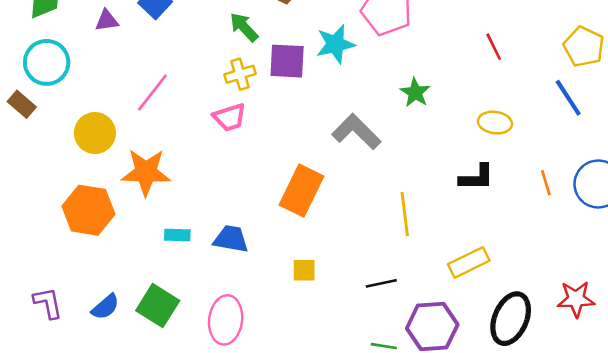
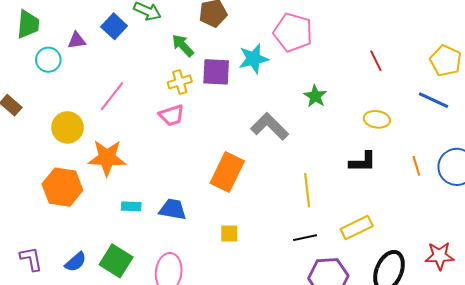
cyan circle: (47, 62) -> (48, 60), moved, size x0.7
blue line: (568, 98) -> (433, 100), turned -32
black line: (381, 283) -> (305, 238), moved

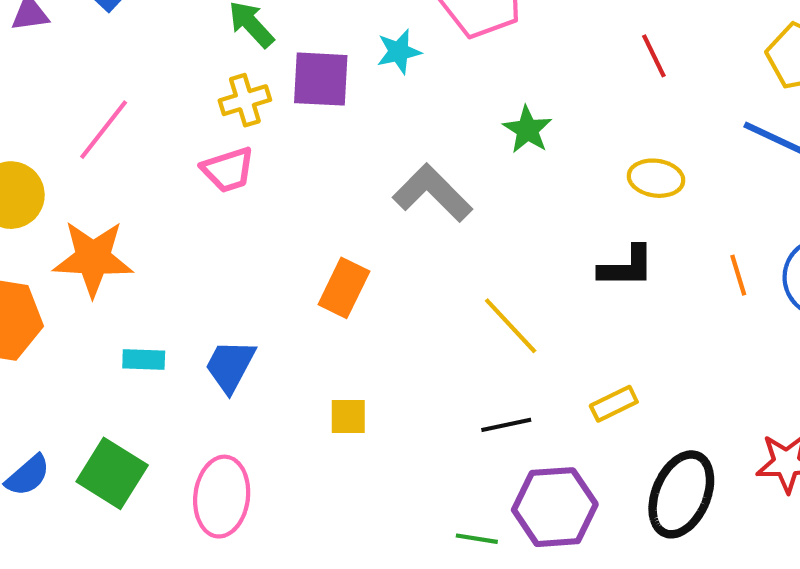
cyan star: (254, 59) -> (399, 52), size x0.7
orange rectangle: (227, 172) -> (344, 288), size x0.7
yellow line: (307, 190) -> (511, 326), turned -36
blue trapezoid: (173, 209) -> (230, 366), turned -72
yellow rectangle: (357, 228) -> (614, 404), size x0.7

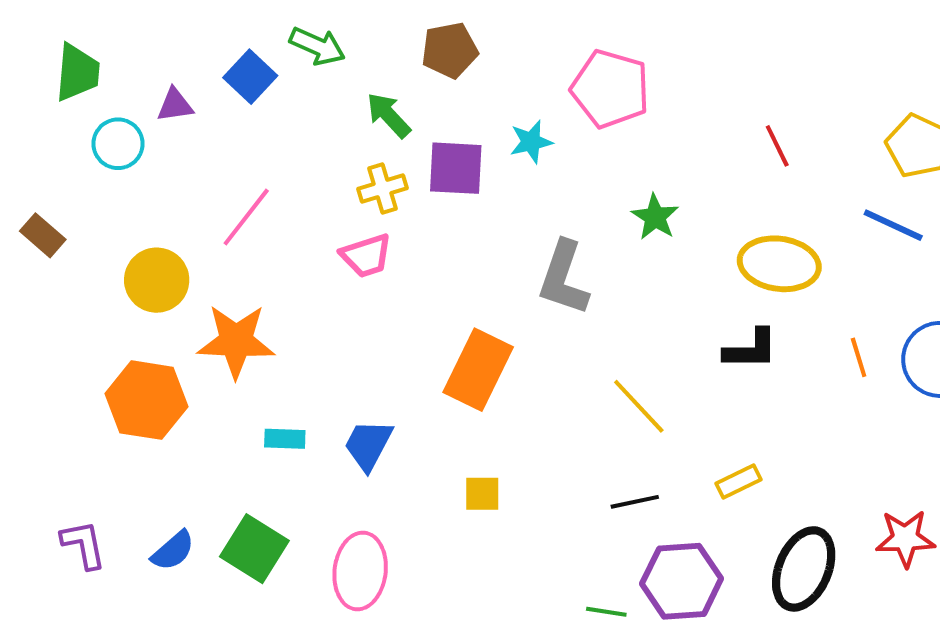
yellow ellipse: (656, 178) -> (779, 264), size x1.5
gray L-shape: (433, 193) -> (564, 278), turned -116
orange rectangle: (344, 288) -> (478, 370), size x1.4

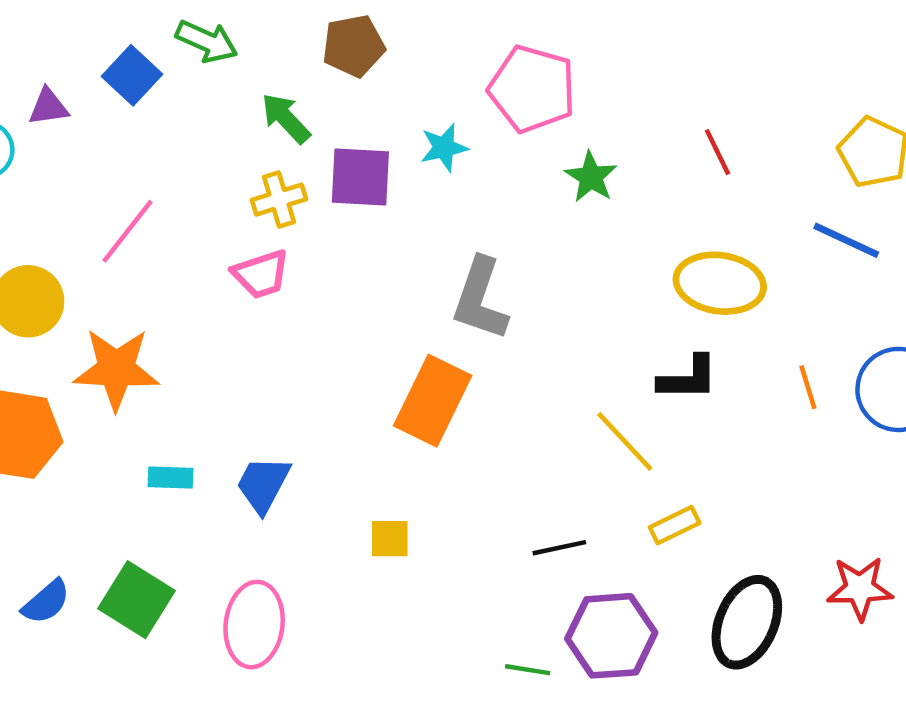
green star: (655, 217) -> (591, 177), moved
orange rectangle: (478, 370) -> (433, 401), moved
yellow line: (639, 406) -> (625, 441), moved

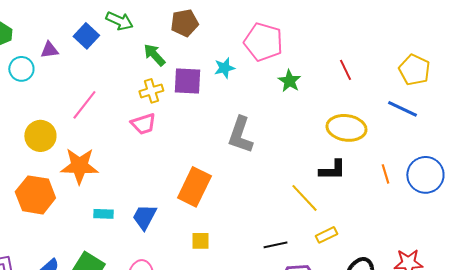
orange rectangle: (433, 401) -> (194, 187), moved

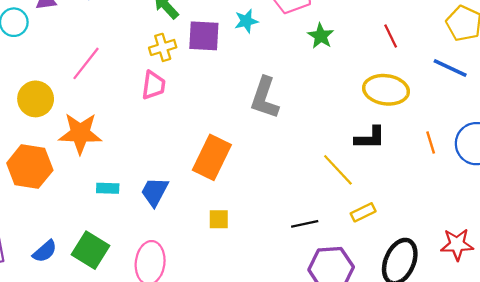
red line: (345, 70) -> (391, 36), moved
pink trapezoid: (143, 124) -> (154, 85), turned -64

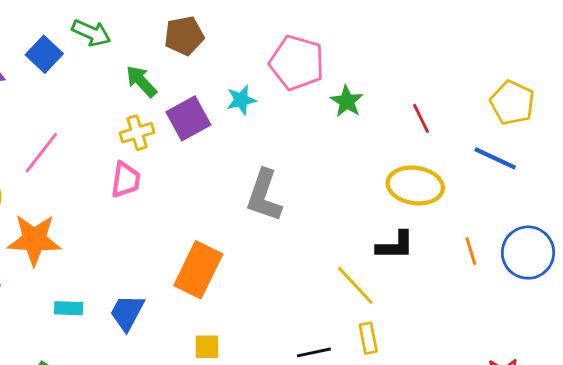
purple square: (204, 36) -> (188, 118), turned -32
green star: (321, 36) -> (347, 101), moved
yellow rectangle: (363, 212) -> (368, 338), moved, turned -75

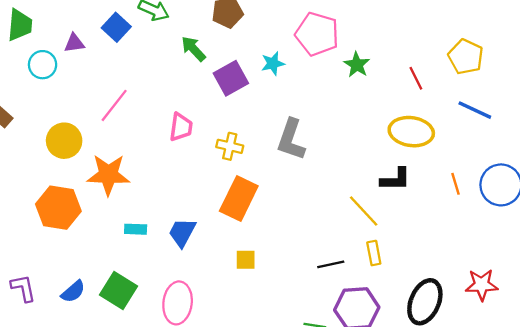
yellow pentagon: (512, 103) -> (466, 57), moved
yellow cross: (137, 133) -> (230, 146), moved, turned 30

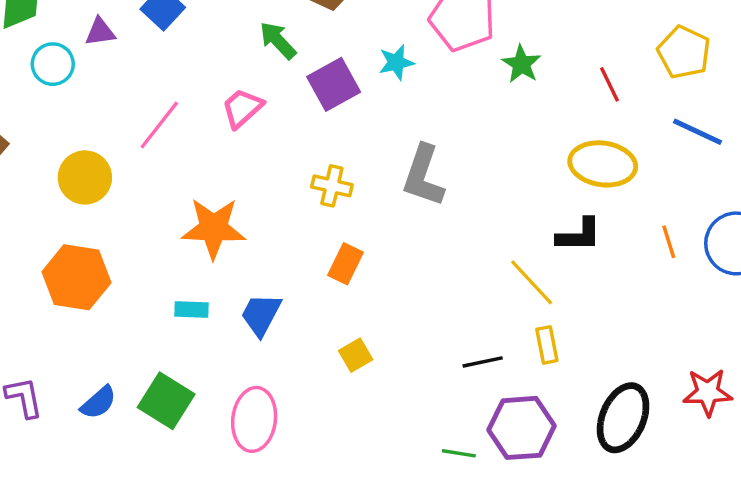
pink trapezoid: (181, 127) -> (242, 108), moved, turned -140
orange star: (108, 175) -> (213, 228), moved
orange rectangle: (239, 199) -> (345, 264), size x0.6
yellow square: (246, 260) -> (356, 355), turned -30

